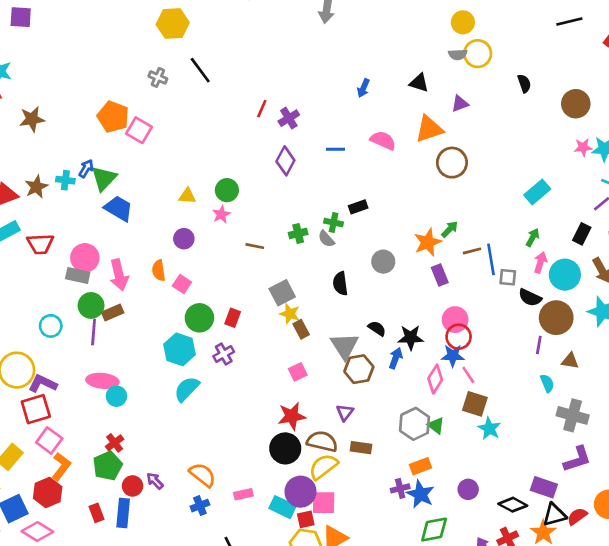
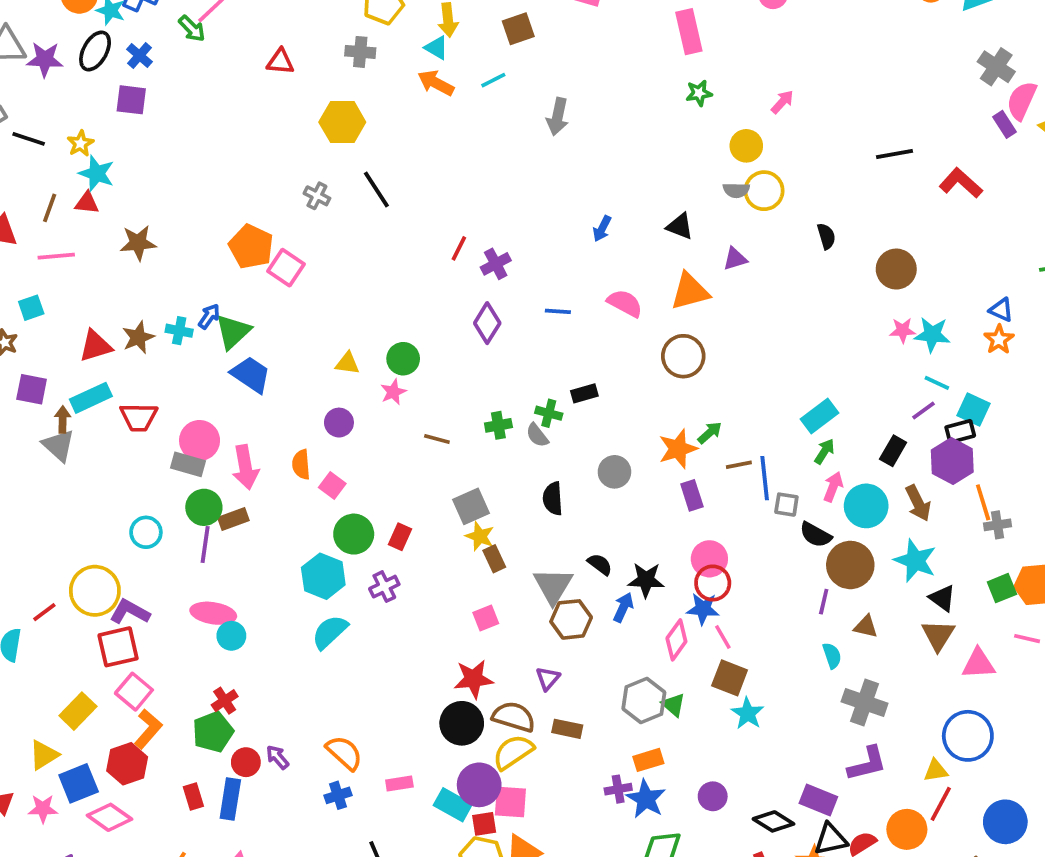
brown circle: (452, 163) -> (683, 356), moved
cyan rectangle: (537, 192) -> (819, 416), moved

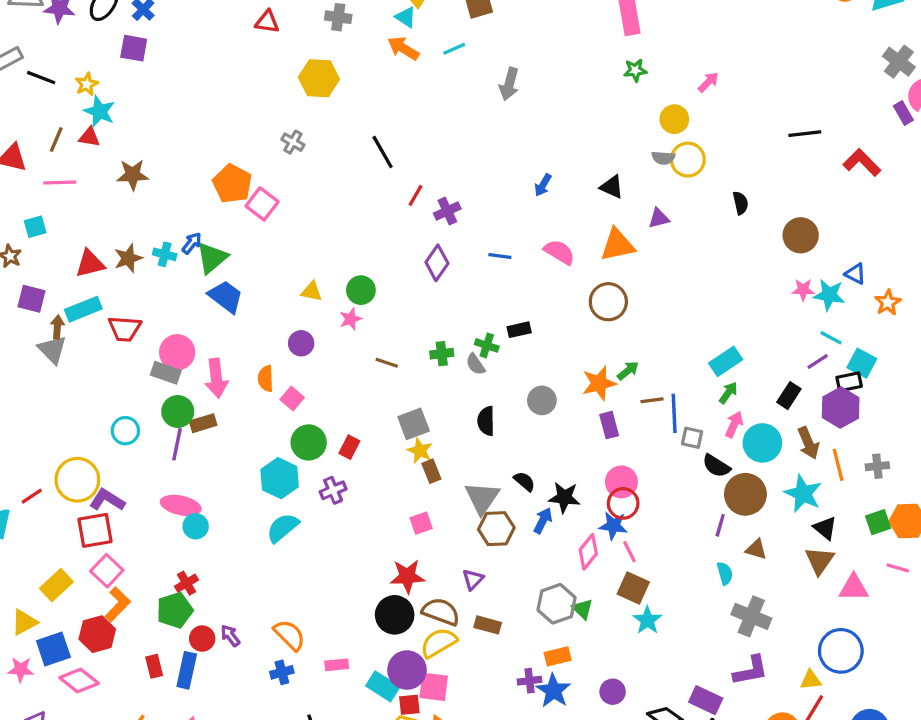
black line: (376, 189) -> (383, 152), moved
blue triangle: (1001, 310) -> (855, 274), moved
orange line: (983, 502) -> (838, 465), moved

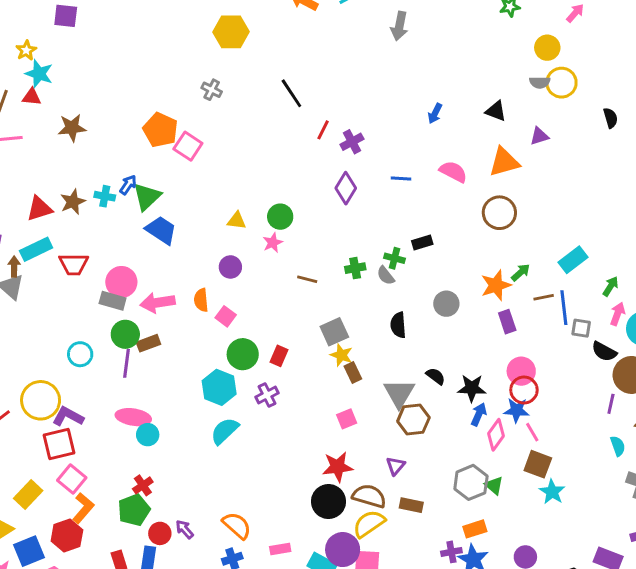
cyan rectangle: (726, 361) -> (573, 260), moved
pink arrow: (216, 378) -> (158, 303), turned 92
blue arrow: (543, 521) -> (479, 414), moved

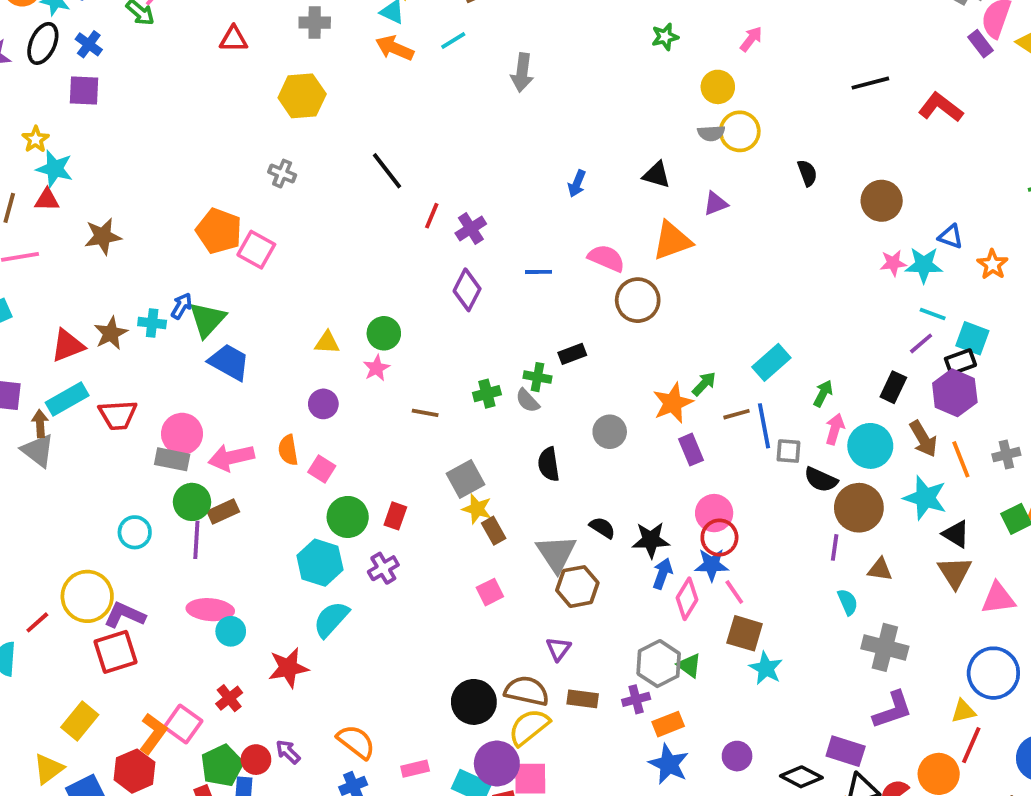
brown circle: (499, 213) -> (638, 300), moved
red star: (338, 467) -> (288, 668), moved
pink square: (72, 479) -> (183, 724), moved
green pentagon: (134, 510) -> (222, 766), moved
purple cross: (451, 552) -> (636, 699), moved

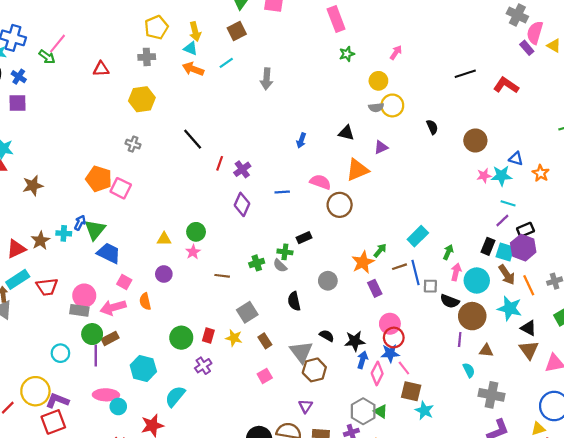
cyan square: (972, 338) -> (505, 252), moved
pink square: (322, 469) -> (124, 282), moved
yellow star: (477, 509) -> (234, 338), moved
cyan hexagon: (320, 563) -> (143, 368), moved

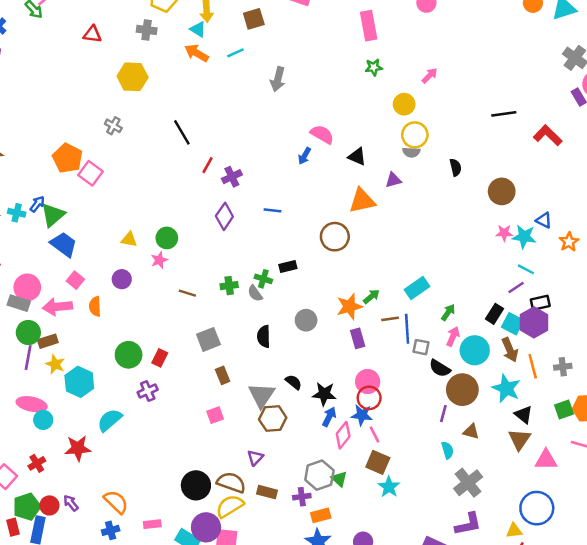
gray semicircle: (376, 107) -> (411, 152), moved
pink semicircle: (320, 182) -> (322, 134), moved
yellow star: (234, 338) -> (55, 364), moved
gray cross: (491, 395) -> (468, 483), turned 30

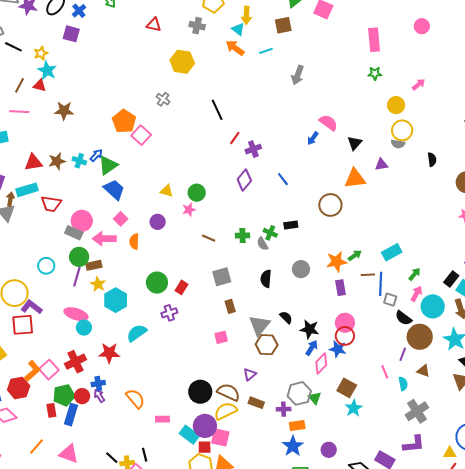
black triangle: (357, 157) -> (355, 143), turned 42
blue line: (272, 210) -> (283, 179), turned 40
pink line: (374, 435) -> (385, 372), moved
red cross: (37, 463) -> (75, 362), size x1.5
blue cross: (111, 530) -> (98, 384), moved

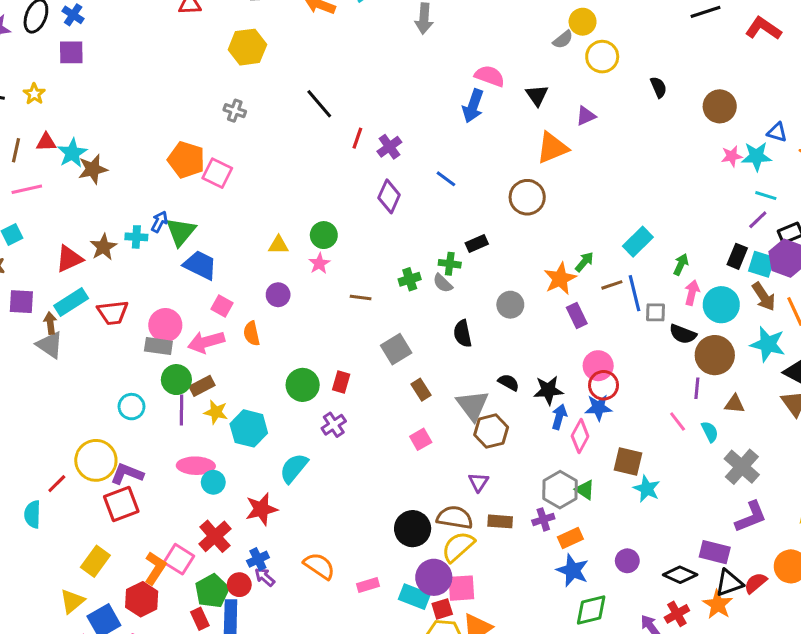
cyan star: (47, 70) -> (72, 153), moved, turned 30
blue arrow: (313, 138) -> (473, 106), size x1.5
gray semicircle: (398, 144) -> (563, 39), moved, turned -32

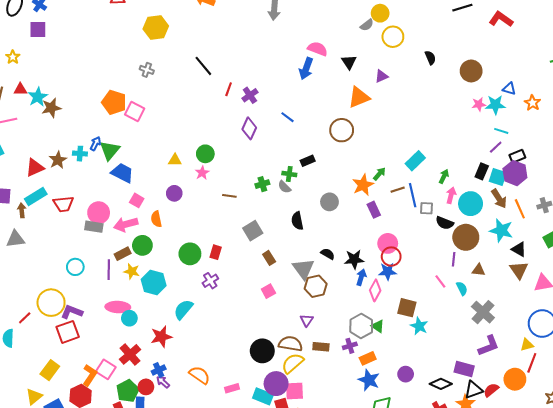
gray triangle: (50, 345) -> (15, 239), moved, turned -42
green circle: (176, 380) -> (142, 245), moved

